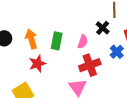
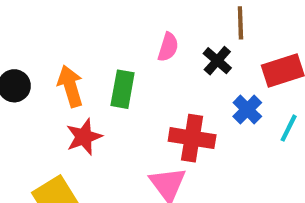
pink semicircle: (83, 42) -> (168, 47), moved
red cross: (90, 65) -> (192, 138), turned 30

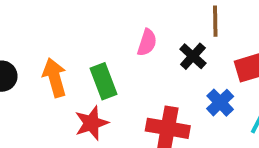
green rectangle: (123, 89) -> (104, 81), turned -32
red star: (84, 137) -> (91, 123), moved

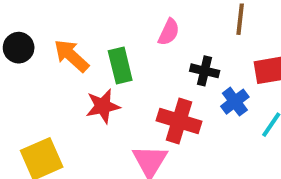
black cross: (193, 56) -> (205, 71), moved, turned -36
orange arrow: (55, 78) -> (71, 56), turned -39

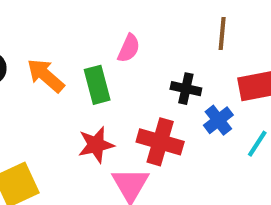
pink semicircle: (169, 32) -> (129, 48), moved
red star: (103, 106) -> (96, 145), moved

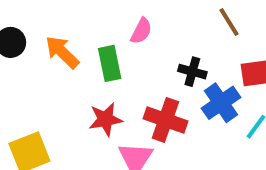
brown line: (222, 33) -> (229, 22), turned -40
blue cross: (218, 120) -> (221, 103), size x1.4

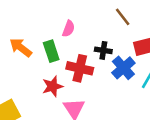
red cross: (165, 120) -> (80, 68), moved

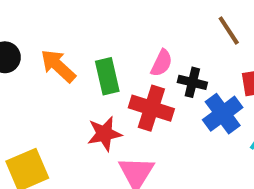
pink semicircle: (69, 29) -> (162, 63), moved

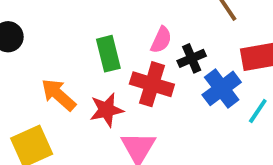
orange arrow: (58, 66) -> (58, 95), moved
black cross: (192, 82) -> (192, 58), turned -36

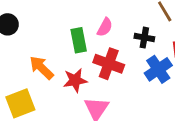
pink semicircle: (161, 40) -> (105, 27), moved
black cross: (192, 58) -> (144, 38), moved, turned 30

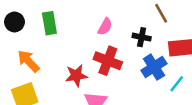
green rectangle: (79, 40) -> (49, 23), moved
orange arrow: (42, 68) -> (28, 61), moved

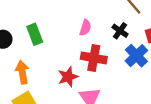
black cross: (142, 37) -> (120, 31), turned 35
orange arrow: (28, 61) -> (22, 72), turned 45

